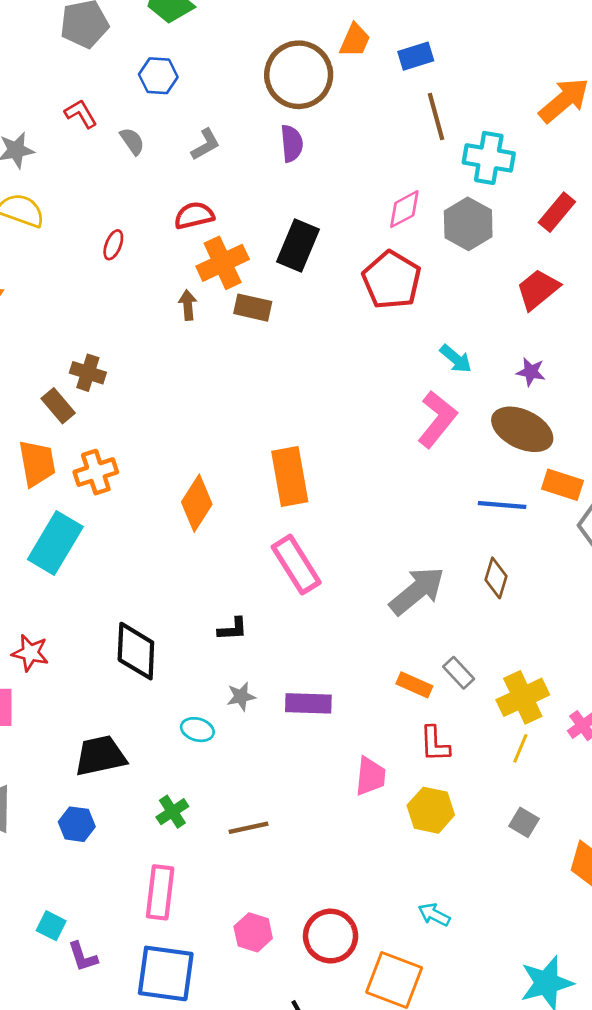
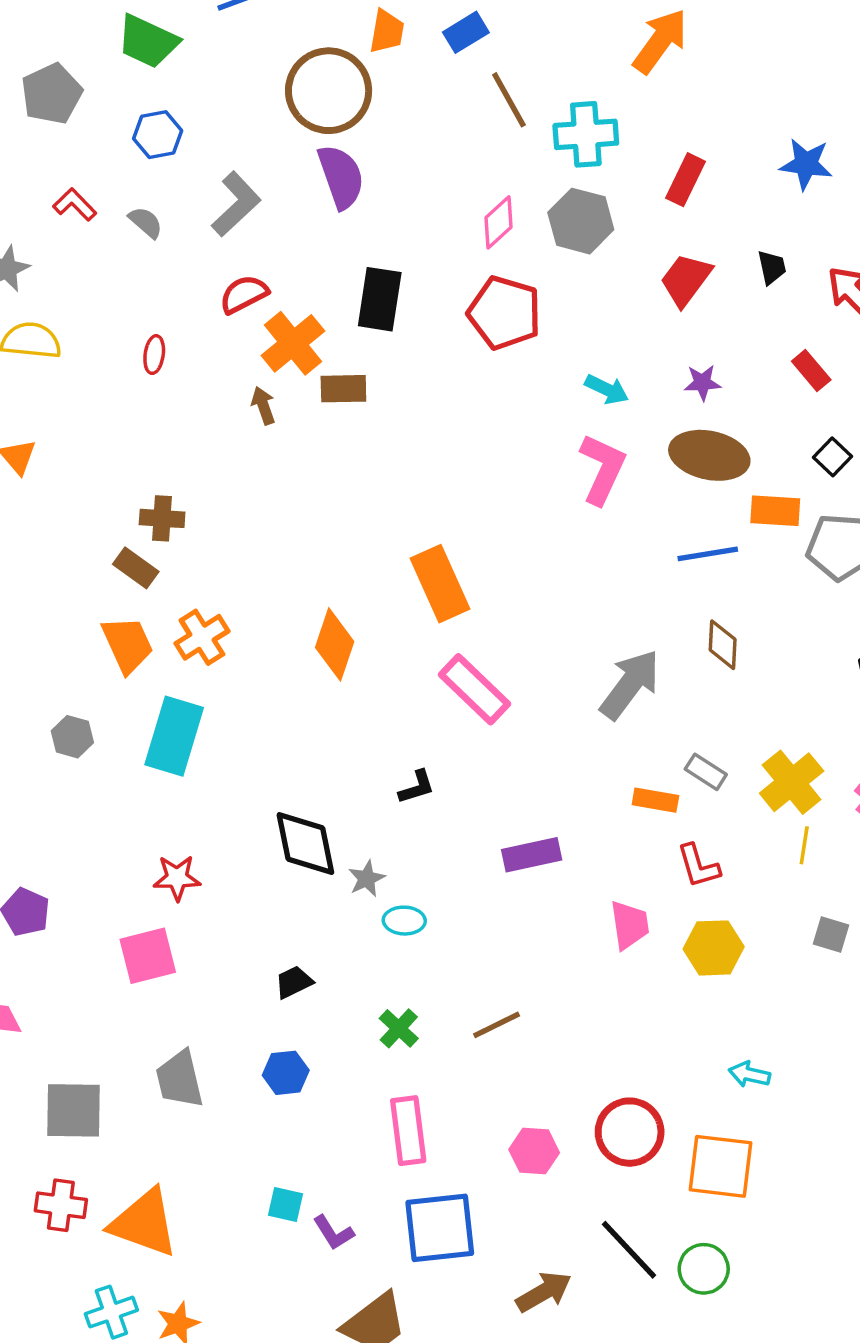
purple semicircle: (292, 143) -> (341, 177), size x1.4
gray L-shape: (205, 144) -> (236, 204), size x1.5
gray star: (241, 696) -> (367, 879), moved
black trapezoid: (100, 756) -> (294, 982), size x0.6

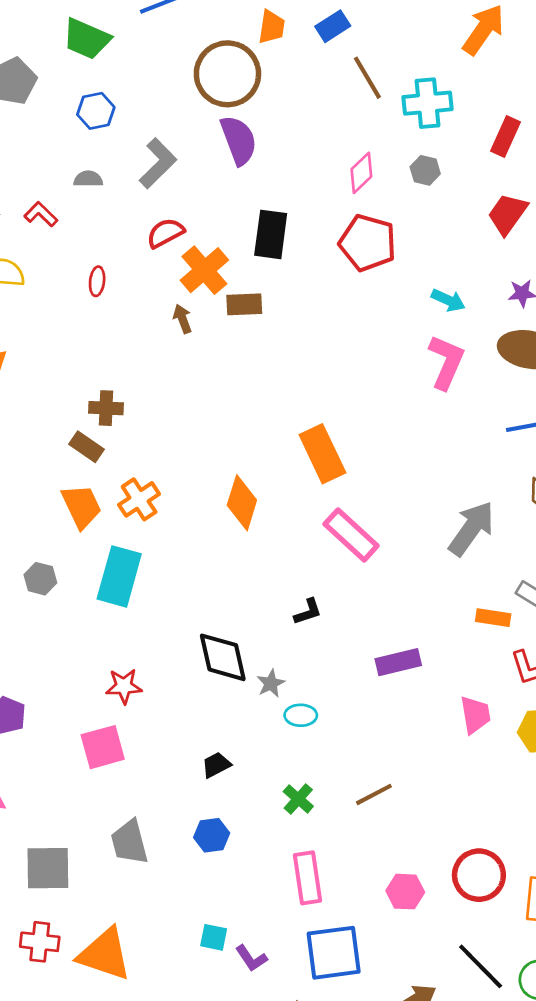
red L-shape: (75, 205) -> (41, 214), moved
gray hexagon: (581, 221) -> (425, 170), size x0.6
gray semicircle: (146, 222) -> (88, 179), turned -40

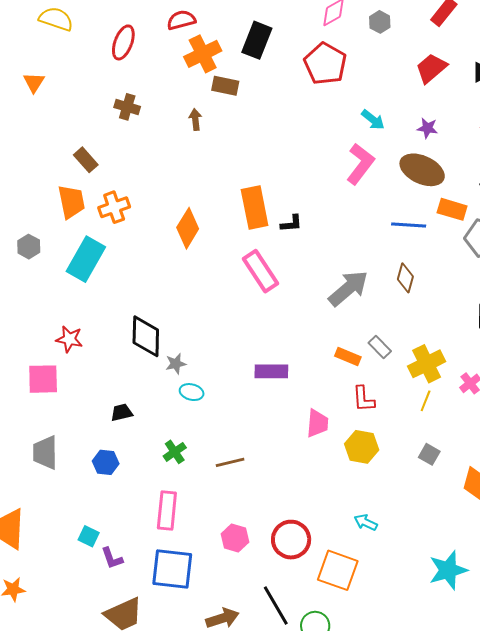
red ellipse: (97, 281) -> (123, 42), size x1.6
brown arrow: (182, 319) -> (195, 119), moved
brown cross: (106, 408) -> (127, 107), moved
black L-shape: (308, 612) -> (291, 224), moved

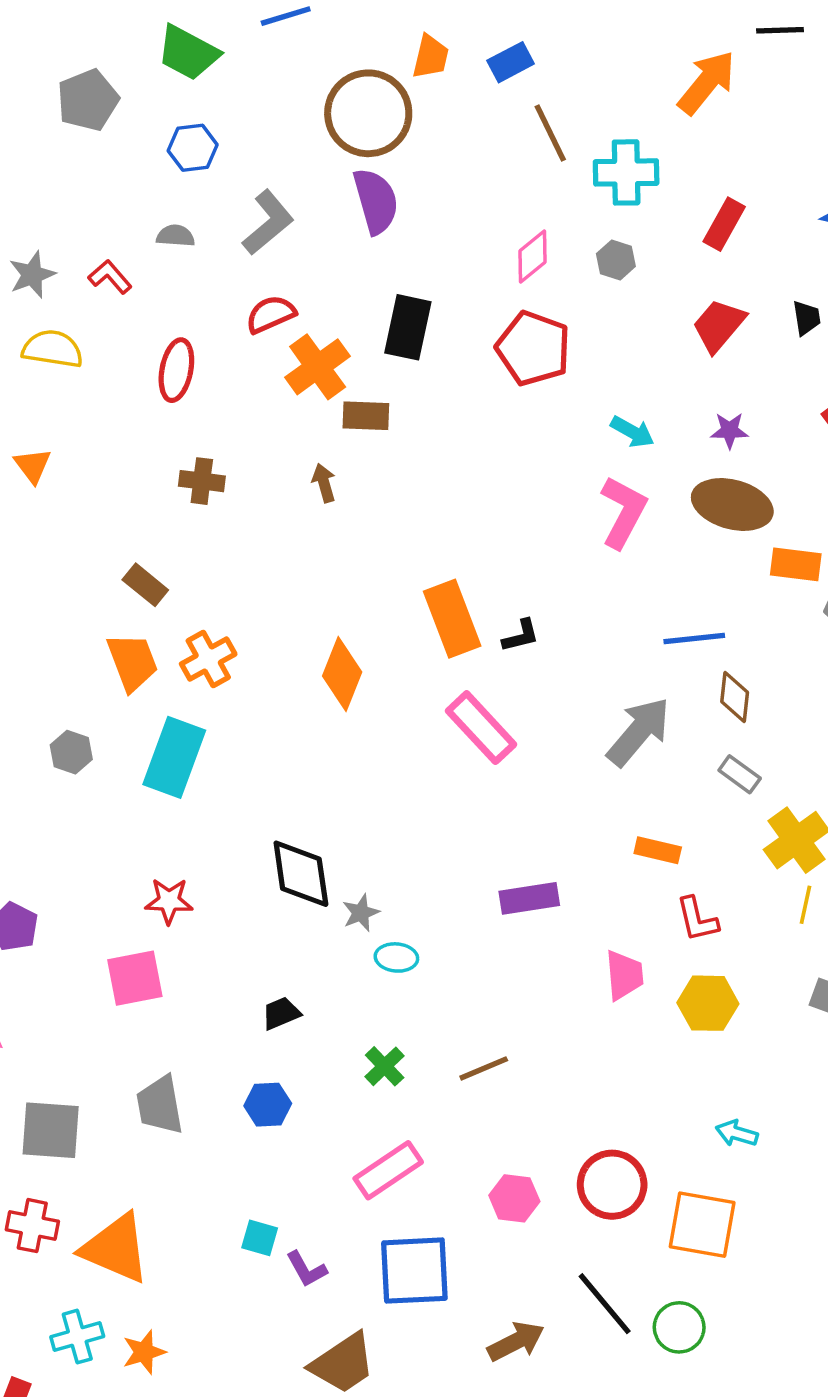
blue line: (409, 225) -> (694, 639), moved
gray rectangle: (380, 347) -> (740, 774), moved
pink rectangle: (167, 510) -> (388, 1170), turned 60

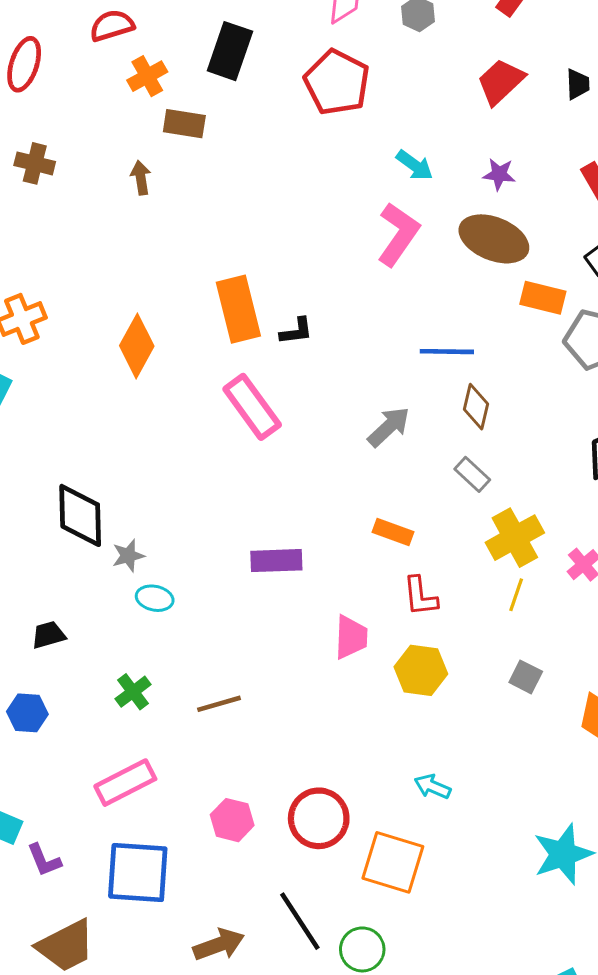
orange cross: (318, 367) -> (147, 76), size x0.7
gray arrow: (639, 732) -> (389, 427), size x0.7

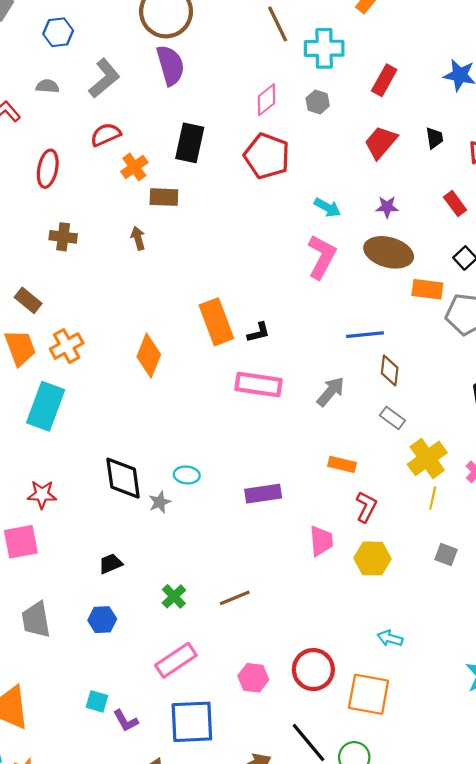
pink rectangle: (252, 407) -> (258, 384), moved, turned -39
red L-shape: (420, 596) -> (366, 507), turned -140
cyan ellipse: (155, 598) -> (187, 475), moved

